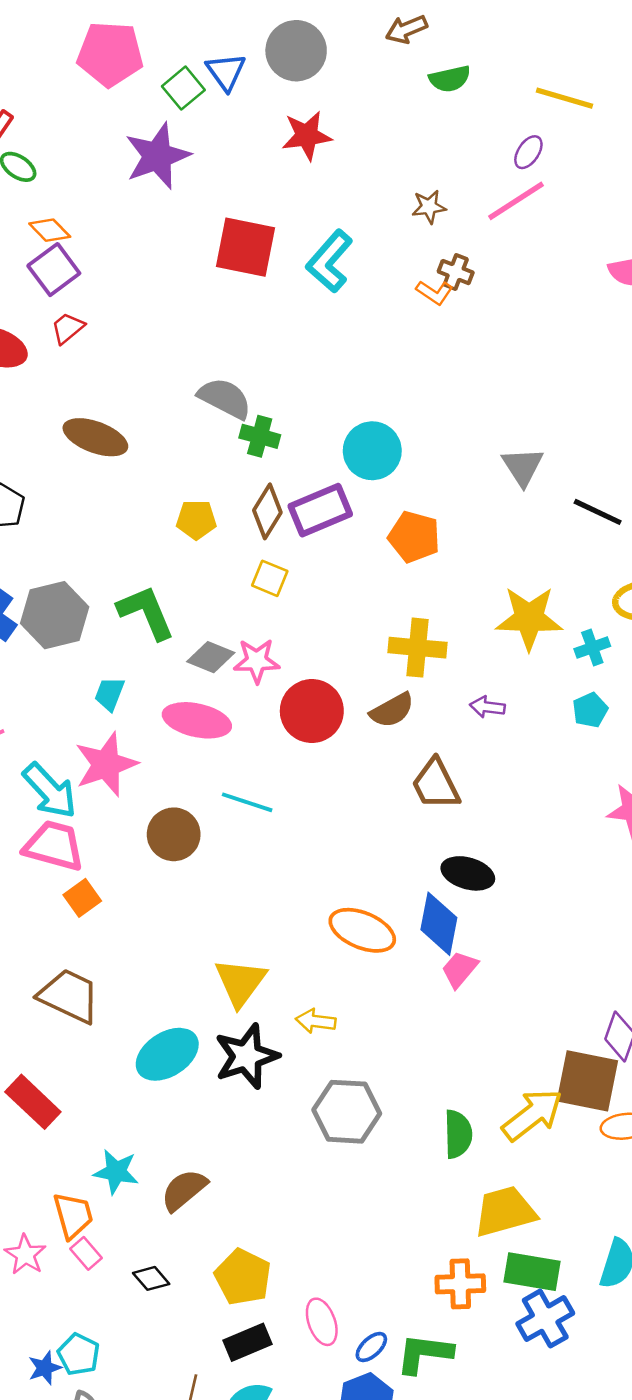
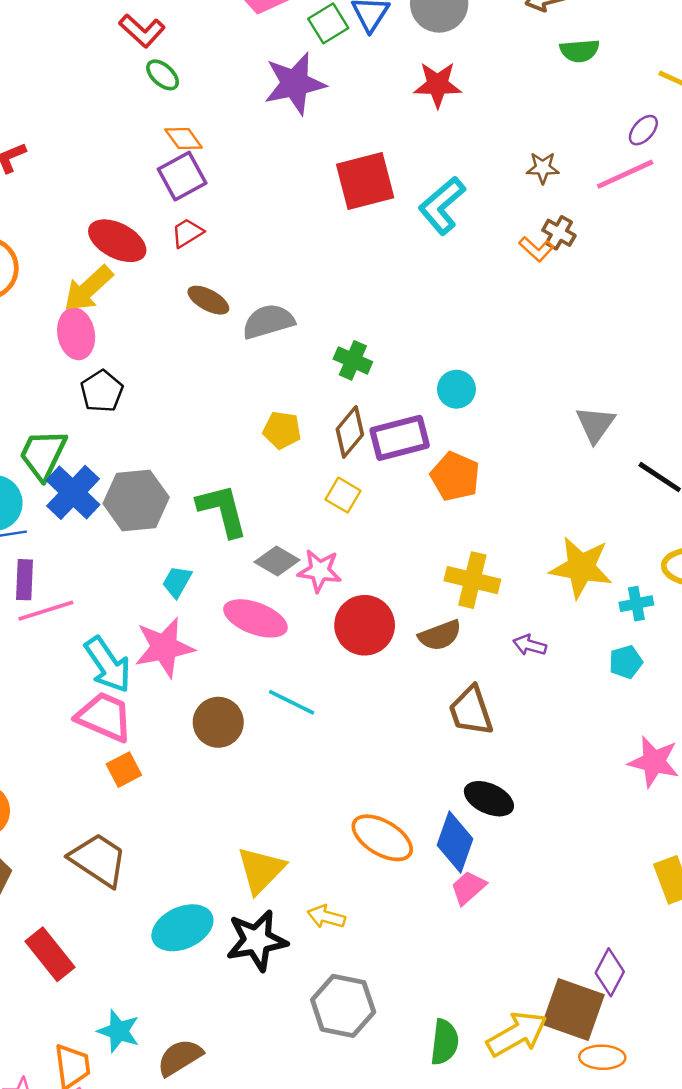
red square: (246, 247) -> (365, 181), turned -34
gray semicircle: (225, 398) -> (268, 322), moved, turned -52
brown ellipse: (95, 437) -> (208, 300), moved, size x0.7
cyan circle: (372, 451) -> (456, 389), size x0.7
orange pentagon: (414, 537) -> (455, 476), moved

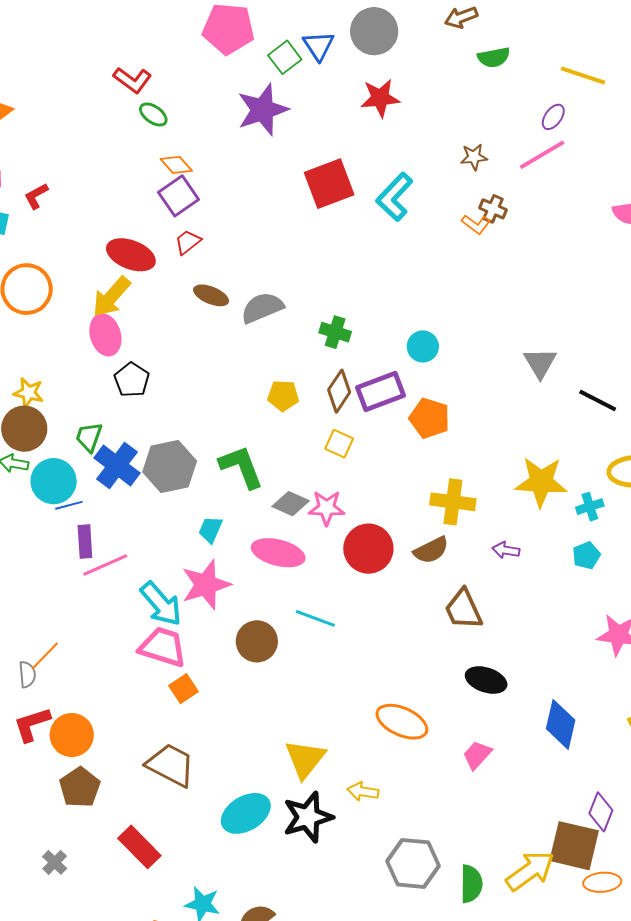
green trapezoid: (43, 455) -> (89, 437), size x0.7
blue diamond: (455, 842) -> (561, 724), moved
gray hexagon: (343, 1006) -> (413, 863), moved

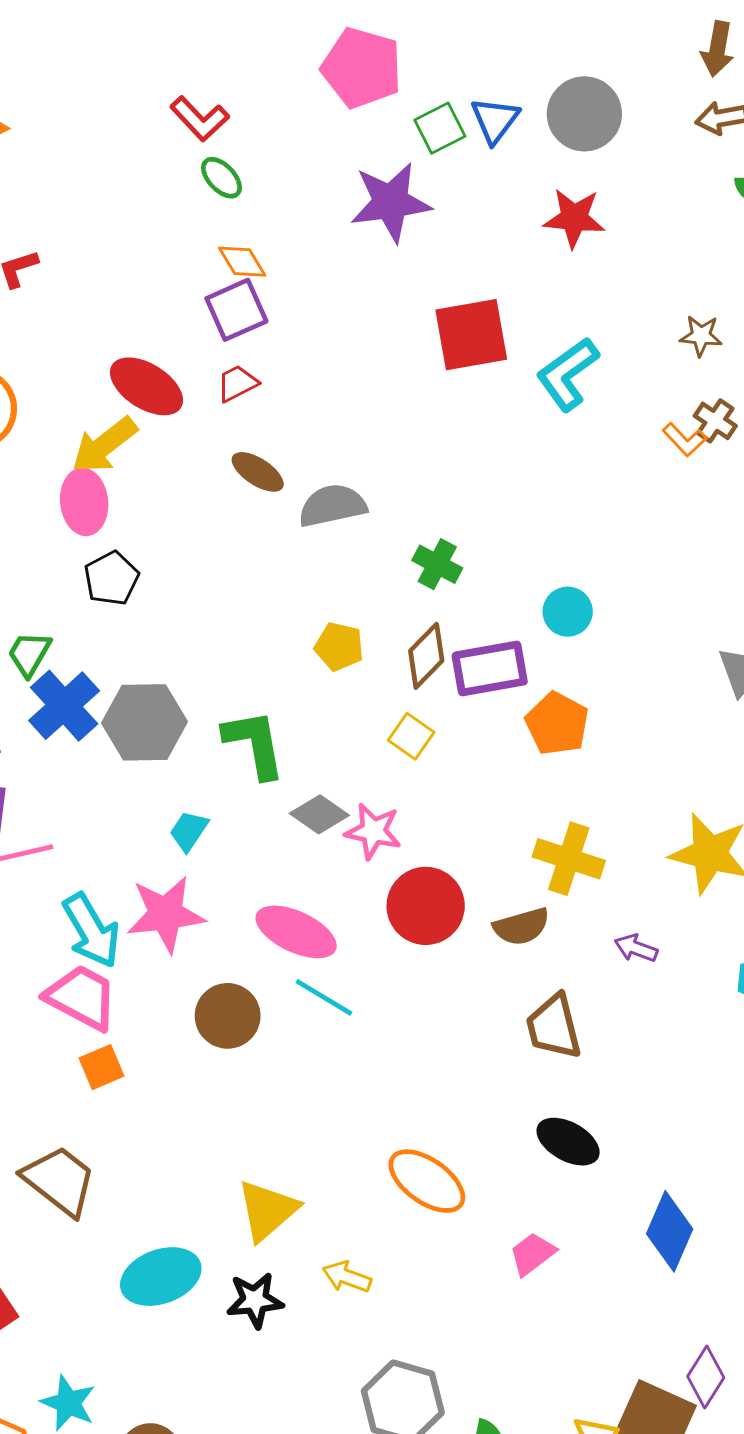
pink ellipse: (278, 553) -> (296, 932), moved
black star: (308, 817) -> (255, 1300), size x0.7

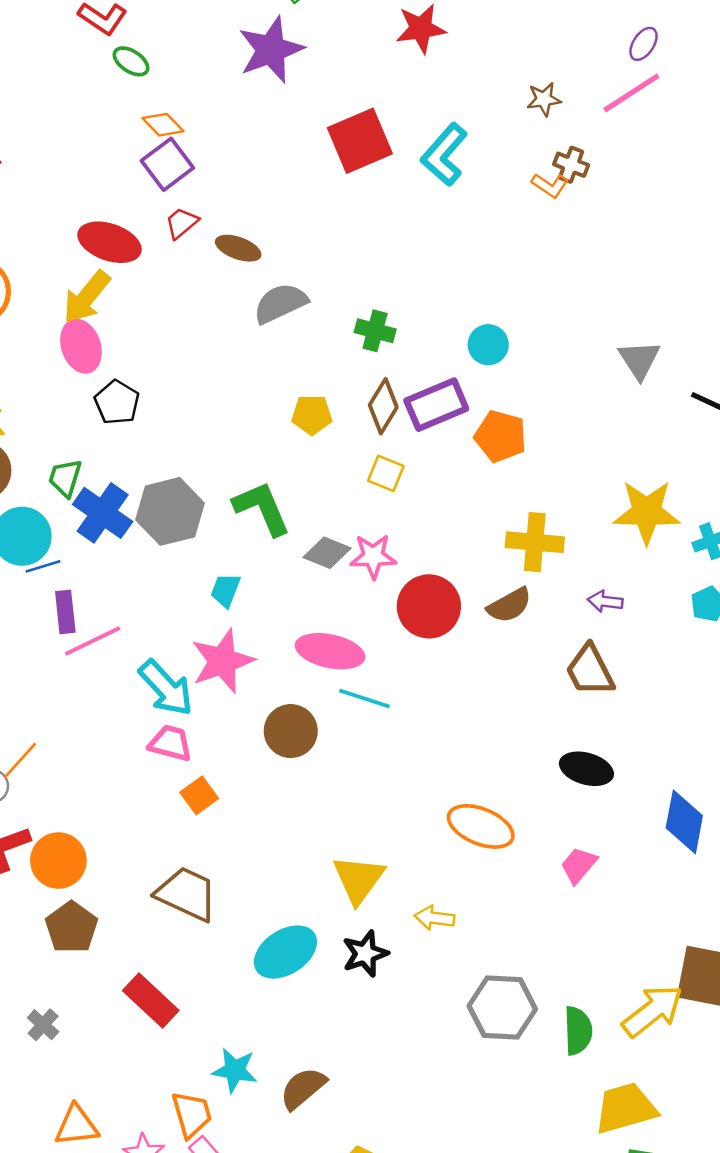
brown ellipse: (258, 472) -> (238, 248), moved
pink trapezoid: (82, 997) -> (170, 743), size x0.7
brown trapezoid: (554, 1027) -> (590, 670), moved

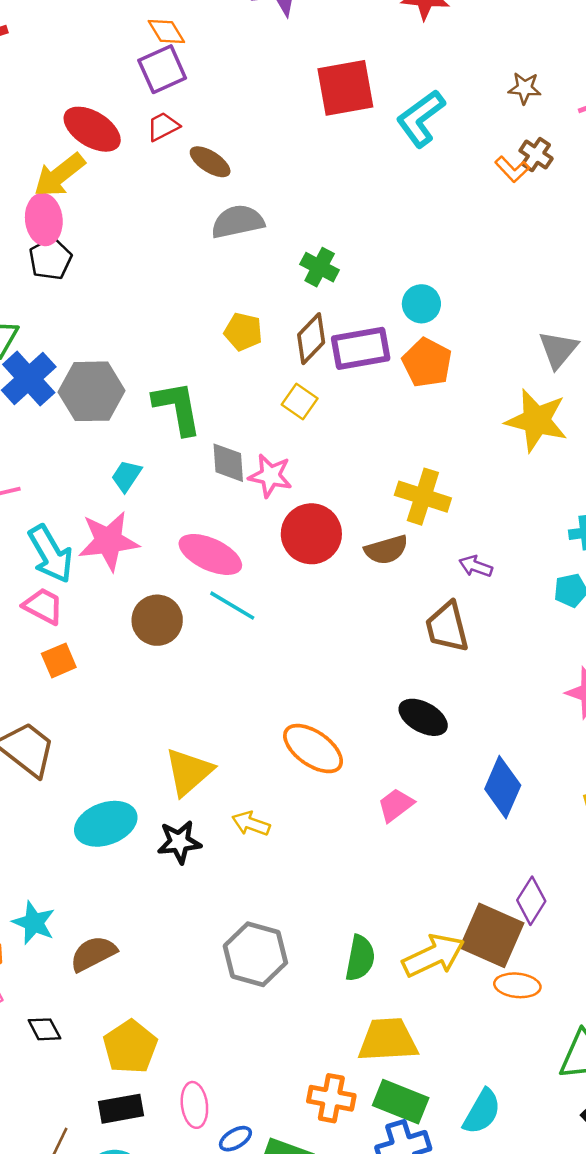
black pentagon: (117, 402) -> (50, 259), moved
orange pentagon: (500, 436) -> (427, 363), moved
yellow star: (647, 512) -> (536, 420), moved
gray diamond: (327, 553) -> (228, 463), turned 51
gray hexagon: (502, 1008) -> (255, 954), moved

